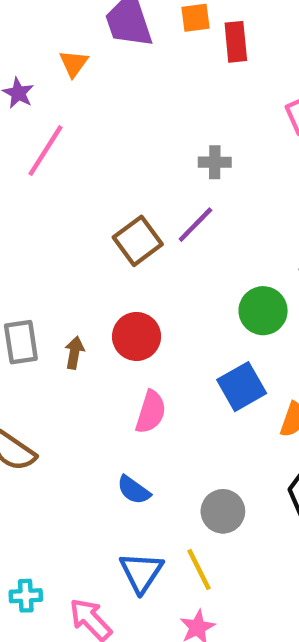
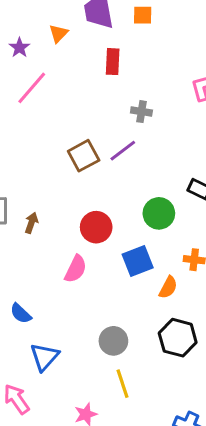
red rectangle: (236, 42) -> (113, 62), moved
red circle: (137, 336) -> (96, 227), moved
blue semicircle: (134, 490) -> (21, 313), moved
yellow line: (199, 569) -> (122, 384), moved
blue triangle: (141, 572) -> (44, 357), moved

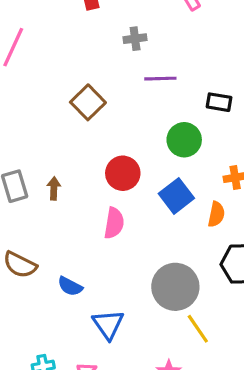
purple line: (123, 151) -> (160, 79), moved, turned 52
gray circle: (113, 341) -> (175, 287), size x1.5

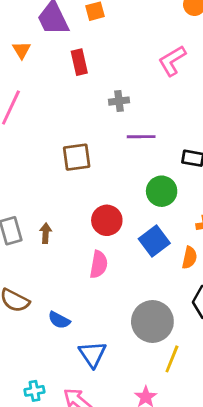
brown square: (88, 102) -> (77, 157), turned 36
yellow line: (198, 329) -> (172, 359), turned 56

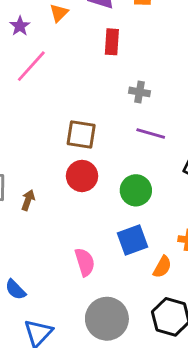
green circle: (162, 191) -> (136, 190), moved
red circle: (107, 220) -> (82, 176), moved
pink semicircle: (99, 264) -> (85, 262), moved, turned -44

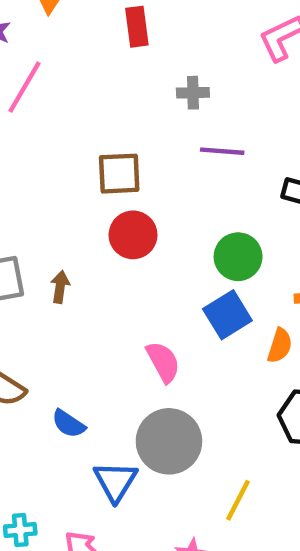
green circle: (136, 190) -> (238, 257), moved
gray circle: (107, 319) -> (169, 441), moved

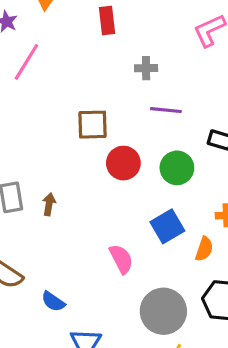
red circle: (133, 235) -> (123, 163), moved
green circle: (238, 257) -> (177, 168), moved
gray circle: (169, 441) -> (163, 311), moved

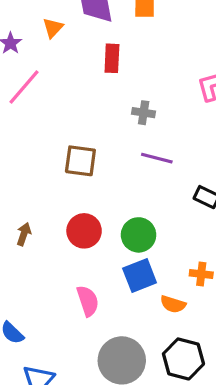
red circle: (123, 163) -> (84, 231), moved
green circle: (177, 168) -> (139, 235), moved
orange semicircle: (204, 249) -> (173, 304), turned 80

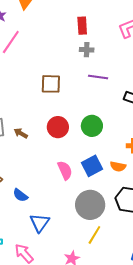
red rectangle: (112, 58) -> (82, 26), moved
brown arrow: (24, 234) -> (21, 133), turned -72
blue square: (140, 275) -> (92, 166), moved

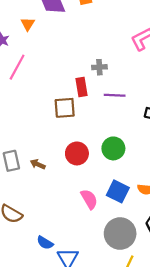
red rectangle: (82, 26) -> (81, 87), moved
blue square: (92, 166) -> (118, 191), turned -30
blue semicircle: (20, 195) -> (45, 243), moved

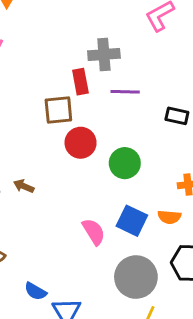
gray cross: (99, 67) -> (104, 55), size x1.5
red circle: (77, 153) -> (81, 143), moved

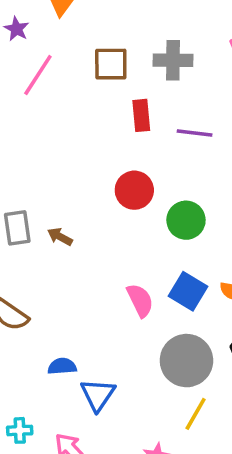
gray cross: (104, 55) -> (173, 60), moved
brown square: (58, 110) -> (111, 64), moved
blue semicircle: (35, 291) -> (62, 366), turned 140

